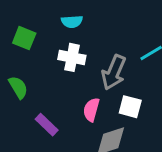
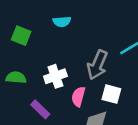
white cross: (72, 57) -> (55, 76), moved, turned -30
green semicircle: (18, 87) -> (16, 78), turned -54

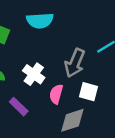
cyan semicircle: (62, 22) -> (40, 21), size x1.5
white cross: (55, 76) -> (34, 74), turned -35

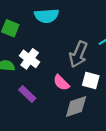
white cross: (34, 74) -> (30, 59), moved
pink semicircle: (56, 94) -> (61, 83), turned -60

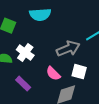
gray arrow: (78, 54) -> (68, 49), turned -135

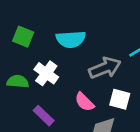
cyan semicircle: (40, 15) -> (71, 39), moved

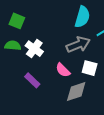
cyan semicircle: (71, 39) -> (82, 17), moved, turned -70
green semicircle: (18, 82) -> (13, 46), moved

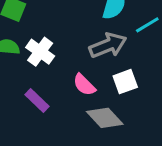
white square: (90, 68) -> (125, 82), turned -35
gray diamond: (76, 92) -> (105, 118), turned 65

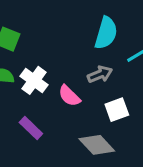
gray arrow: (108, 45) -> (100, 74), size x0.7
pink semicircle: (84, 85) -> (69, 96), moved

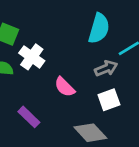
gray arrow: (100, 74) -> (106, 68), moved
white cross: (34, 80) -> (32, 57), moved

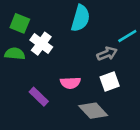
cyan semicircle: (99, 28) -> (81, 18), moved
pink semicircle: (65, 87) -> (70, 83), moved, turned -48

